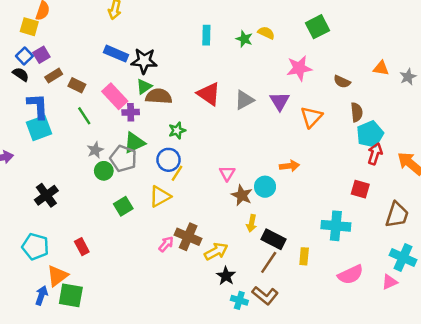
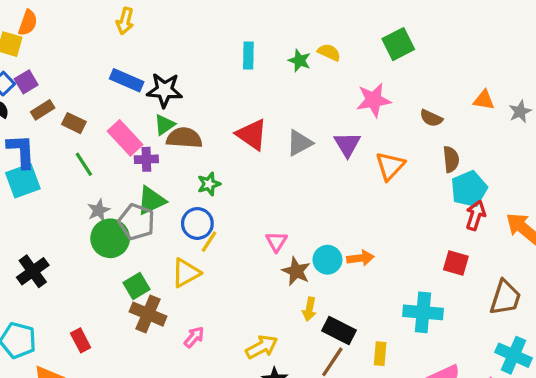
orange arrow: (289, 166) -> (360, 258), moved
green circle: (104, 171) -> (110, 238), size x1.5
brown cross: (188, 237) -> (148, 314), moved

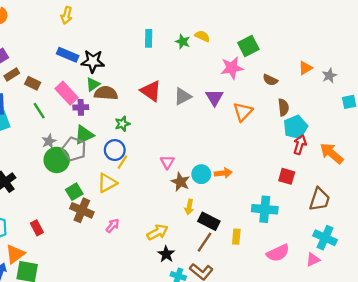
green square: (398, 44) -> (248, 46), moved
orange triangle: (484, 100) -> (305, 68), turned -40

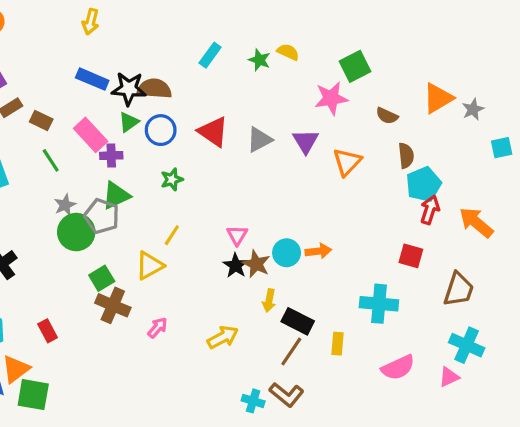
cyan rectangle: (149, 38) -> (210, 55), turned 35
orange triangle: (305, 68) -> (438, 98), size x1.5
brown semicircle: (106, 93) -> (154, 89), moved
blue circle: (115, 150) -> (161, 130), moved
black star: (166, 254) -> (236, 266), moved

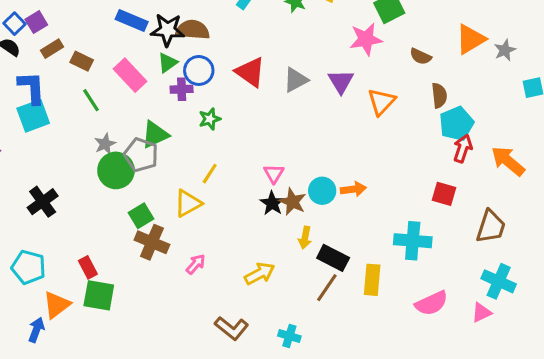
purple cross: (111, 156) -> (182, 89), moved
yellow rectangle: (338, 344) -> (372, 280), size x1.4
green square: (33, 395) -> (99, 295), moved
brown L-shape: (287, 395) -> (232, 328), moved

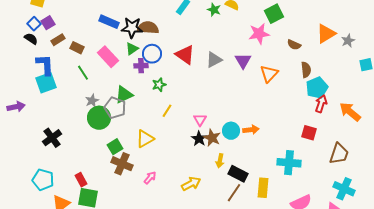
yellow line: (210, 174) -> (167, 111), moved

